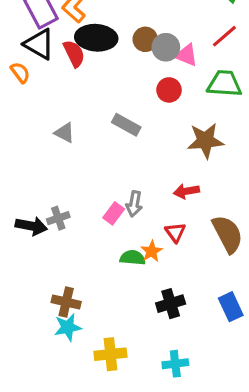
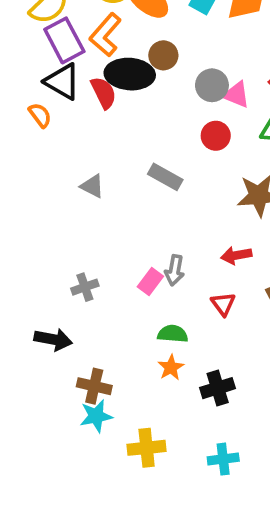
brown circle: (145, 39) -> (163, 55), moved
black arrow: (31, 226) -> (53, 339), moved
orange star: (152, 251) -> (171, 367), moved

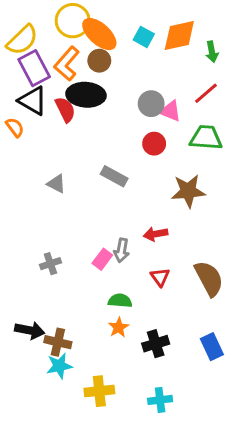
brown circle: (163, 55) -> (99, 61), moved
red arrow: (236, 255) -> (156, 234), moved
black arrow: (53, 339) -> (30, 330), moved

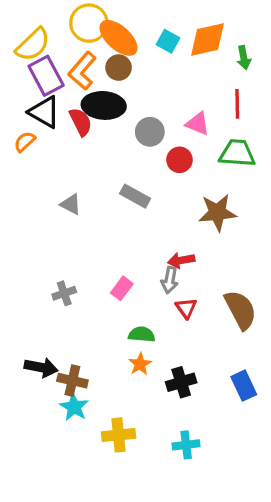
red line: (206, 93) -> (237, 104), turned -50
gray circle: (151, 104) -> (150, 132), moved
orange semicircle: (15, 127) -> (25, 142), turned -96
gray arrow: (122, 250) -> (170, 280), moved
cyan star: (59, 366) -> (74, 407), turned -30

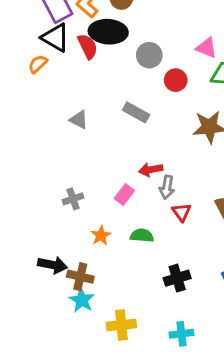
pink triangle: (198, 124) -> (206, 48), moved
red arrow: (181, 260) -> (151, 170), moved
orange star: (140, 364) -> (101, 236), moved

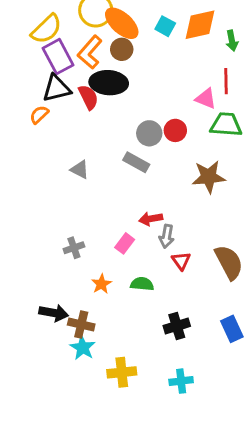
black triangle: (55, 38) -> (57, 88), turned -44
gray circle: (149, 55) -> (149, 133), moved

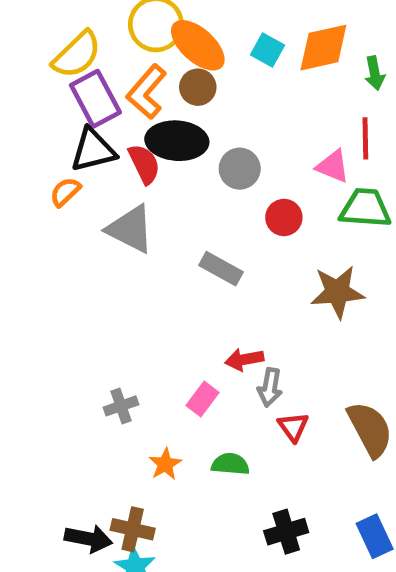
gray circle: (149, 133) -> (240, 169), moved
gray triangle: (80, 170) -> (130, 229), moved, size x1.6
black arrow: (54, 313) -> (88, 539), moved

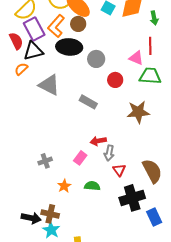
red semicircle: (144, 164) -> (16, 41), moved
black cross: (286, 532) -> (132, 198), moved, size x1.4

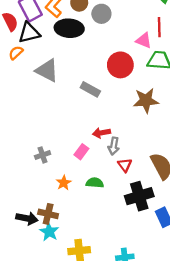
gray circle: (96, 59) -> (101, 14), moved
red circle: (115, 80) -> (120, 65), size x1.5

